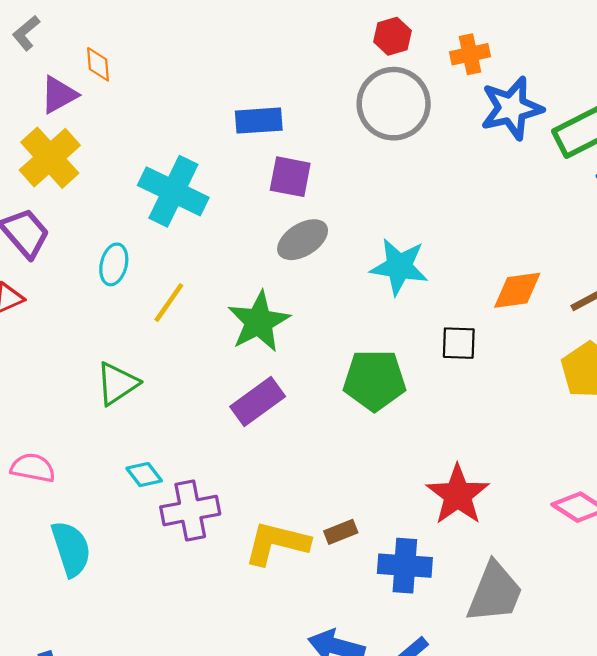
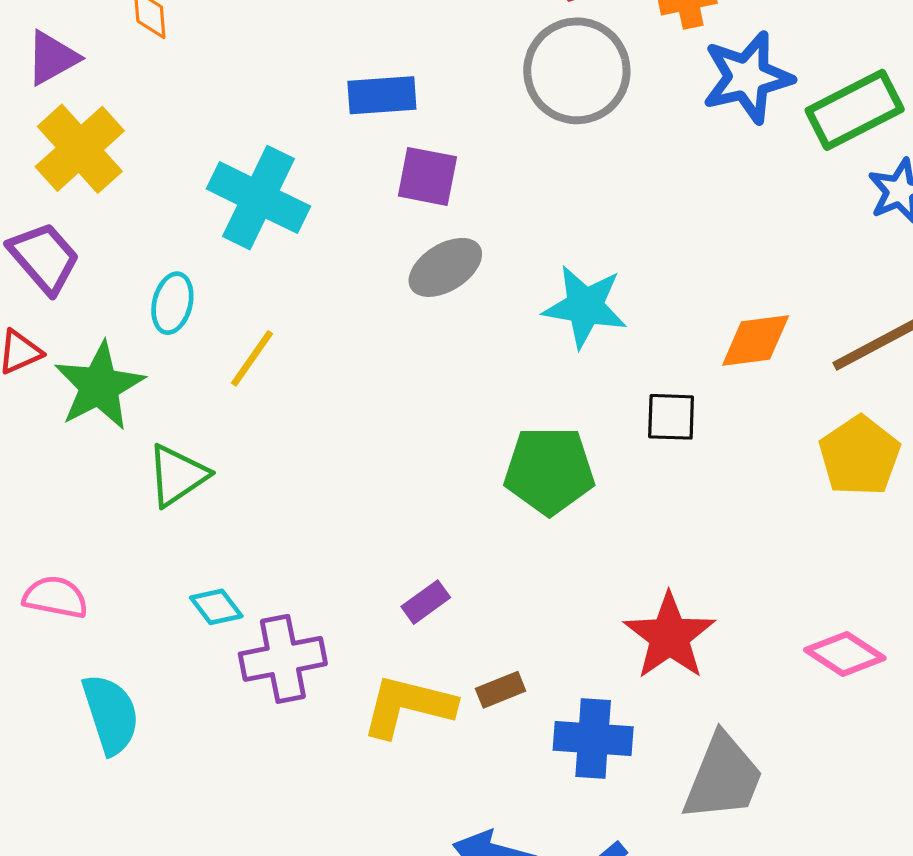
purple triangle: (59, 95) -> (52, 58), moved
green star: (259, 322) -> (99, 386), moved
purple rectangle: (258, 401) -> (426, 602), moved, size x0.6

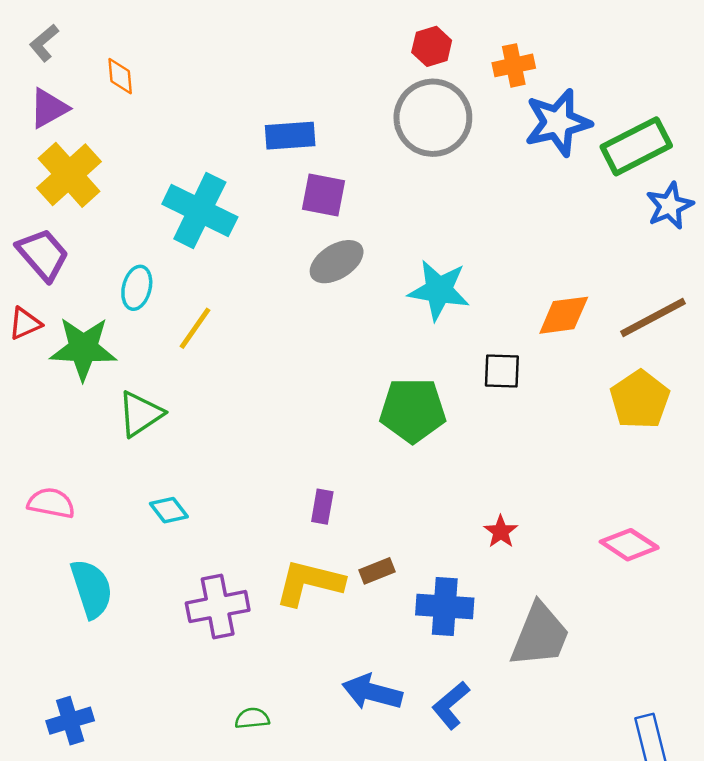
green star: (99, 386) -> (83, 348), turned 30
purple rectangle: (426, 602) -> (322, 507), turned -44
red star: (669, 636) -> (501, 532), size x0.5
purple cross: (283, 659) -> (218, 607), moved

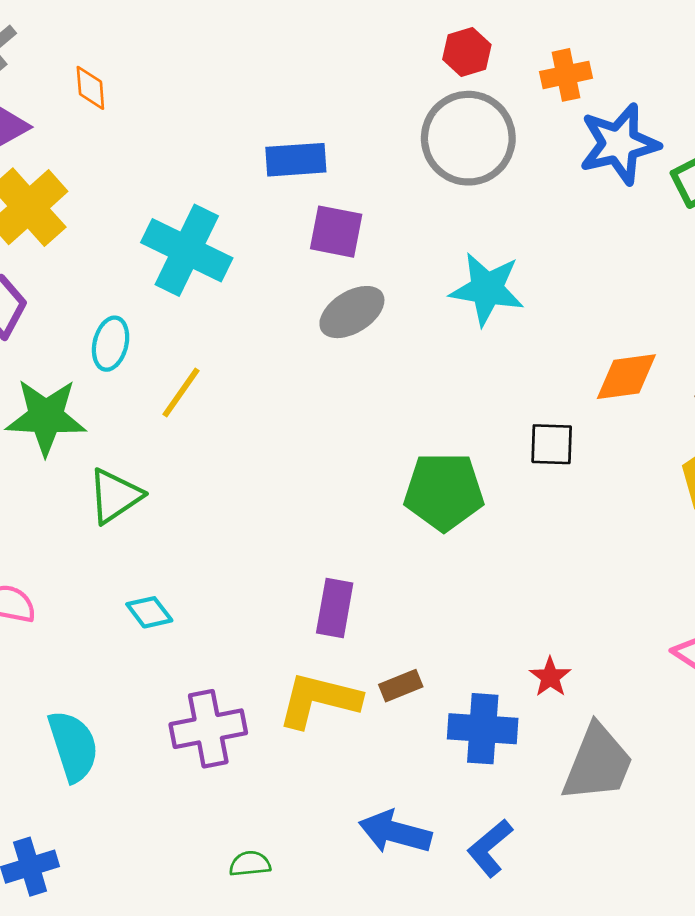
cyan star: (439, 290) -> (487, 289), moved
purple rectangle: (322, 507) -> (335, 608), size x1.4
red star: (501, 532) -> (550, 677), moved
cyan semicircle: (92, 589) -> (73, 746), moved

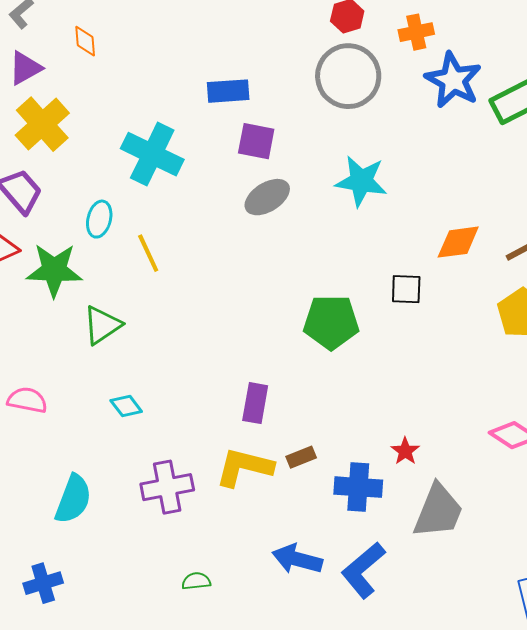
blue star: (619, 144) -> (453, 80), turned -30
yellow line: (181, 392) -> (148, 253), turned -60
cyan semicircle: (73, 746) -> (73, 499), turned 39
blue L-shape: (490, 848) -> (363, 570), size x1.4

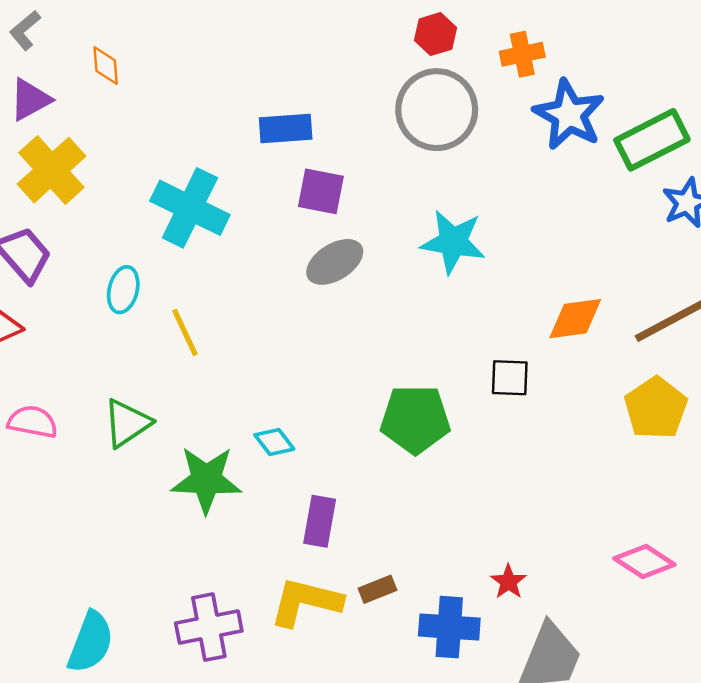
green star: (54, 270) -> (206, 480), moved
pink semicircle: (27, 400) -> (33, 422), moved
cyan diamond: (126, 406) -> (274, 442), moved

